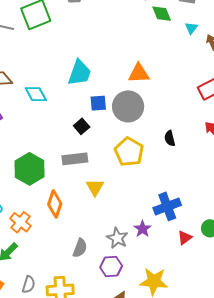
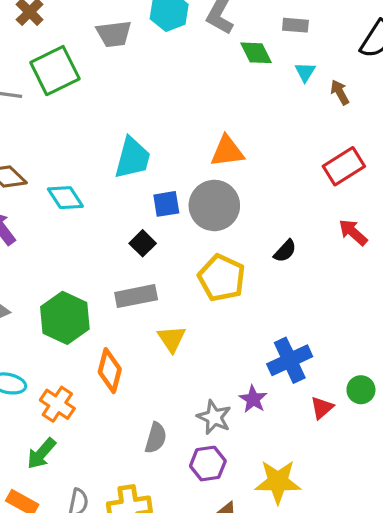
black semicircle: (170, 138) -> (285, 251), turned -119

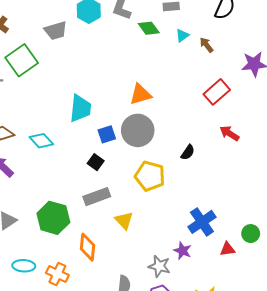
cyan triangle: (305, 72) -> (182, 35), turned 32
red triangle: (322, 408) -> (227, 249), turned 42

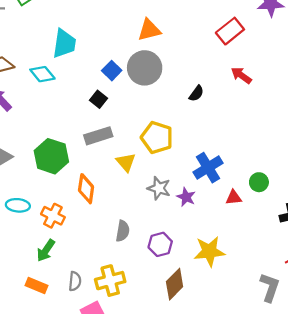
cyan trapezoid: (80, 108) -> (64, 44), moved
blue square: (107, 134) -> (112, 71), turned -30
yellow pentagon: (150, 176) -> (157, 138), moved
gray star: (159, 266) -> (159, 188), moved

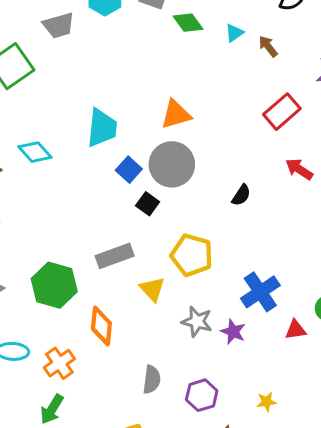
cyan trapezoid: (64, 44) -> (102, 128), moved
cyan diamond: (42, 74) -> (35, 152), moved
black square: (99, 99) -> (148, 204), moved
orange cross: (53, 216) -> (59, 363), turned 30
yellow star: (209, 251) -> (267, 402), size x0.5

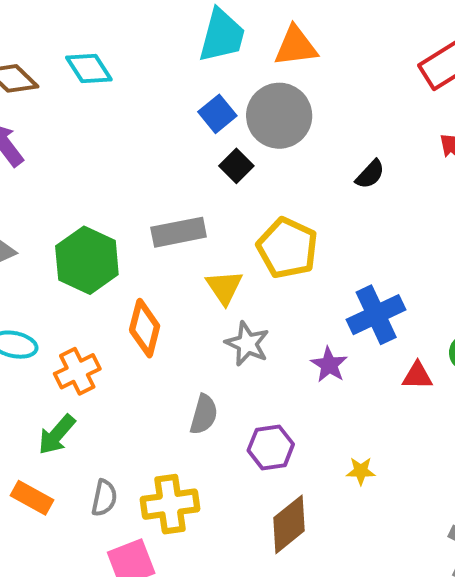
cyan trapezoid: (102, 128) -> (222, 36), moved
gray star: (197, 321) -> (247, 344), moved

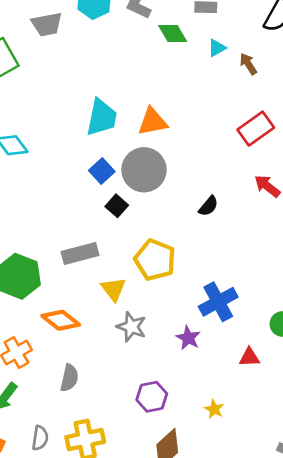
orange diamond: (145, 328) -> (61, 320), turned -63
red triangle: (417, 376) -> (249, 357), moved
gray semicircle: (204, 414) -> (69, 378), moved
yellow star: (361, 471) -> (214, 409), turned 30

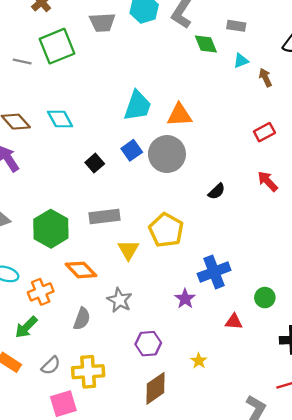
red rectangle: (256, 129) -> (264, 132), size x0.7
black square: (117, 206) -> (95, 163), moved
gray star: (131, 327) -> (119, 300), moved
gray semicircle: (40, 438) -> (51, 365), turned 30

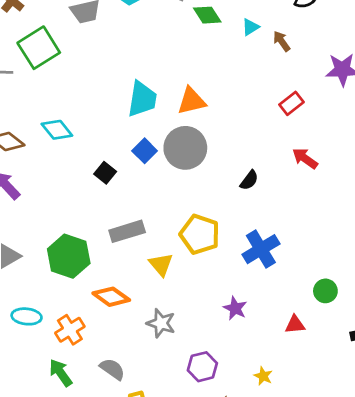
blue cross: (214, 272) -> (261, 249), moved
gray semicircle: (82, 319) -> (112, 369), moved, turned -65
green arrow: (26, 327) -> (61, 373), turned 110

